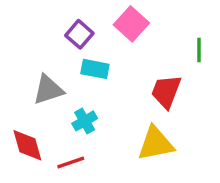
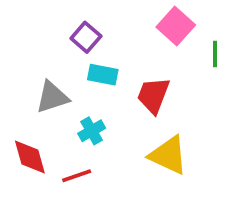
pink square: (131, 24) -> (176, 26), moved
red trapezoid: (166, 92) -> (153, 95), moved
yellow triangle: (156, 144) -> (168, 155), turned 36

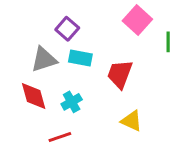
gray triangle: (52, 97) -> (44, 59), moved
yellow triangle: (168, 155) -> (132, 121), size x0.7
red diamond: (30, 157) -> (34, 96), moved

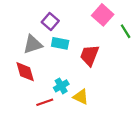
green line: (168, 42) -> (126, 31), turned -32
cyan cross: (72, 102) -> (61, 86), moved
yellow triangle: (132, 121) -> (81, 97), moved

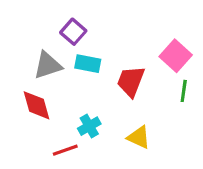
pink square: (103, 15) -> (176, 56), moved
green line: (126, 31) -> (184, 91), moved, turned 40
yellow triangle: (81, 97) -> (139, 137), moved

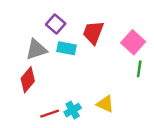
red trapezoid: (131, 81) -> (93, 33), moved
red diamond: (36, 105) -> (28, 80), turned 55
cyan cross: (89, 126) -> (73, 110), moved

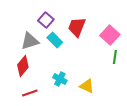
cyan rectangle: (67, 48) -> (55, 40), turned 35
cyan cross: (73, 110) -> (60, 79), moved, turned -32
red line: (50, 114) -> (30, 93), moved

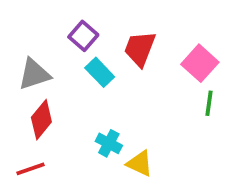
gray triangle: (30, 41) -> (34, 74), moved
yellow triangle: (87, 86) -> (140, 163), moved
red line: (30, 93) -> (31, 169), moved

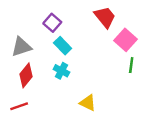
red trapezoid: (140, 49) -> (105, 17), moved, turned 120
cyan cross: (109, 143) -> (61, 71), moved

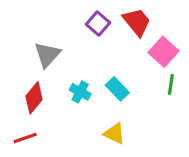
purple square: (52, 23) -> (98, 23), moved
cyan rectangle: (63, 46) -> (117, 89), moved
gray triangle: (21, 47) -> (47, 55), moved, turned -30

